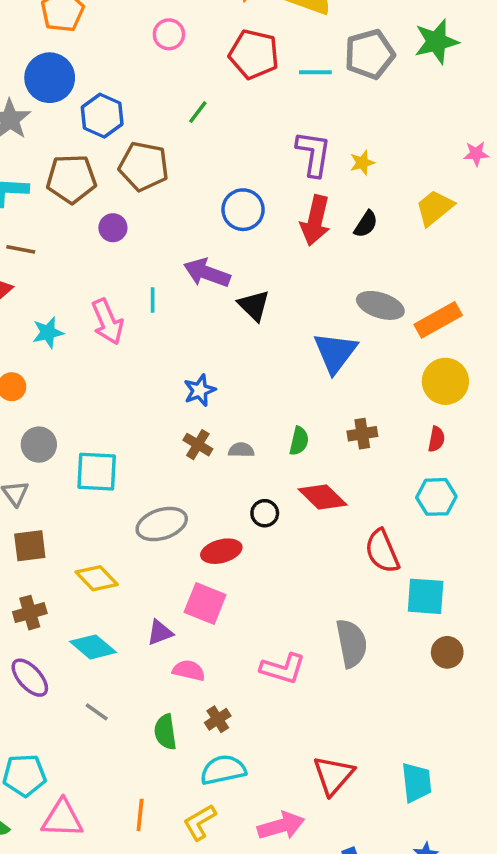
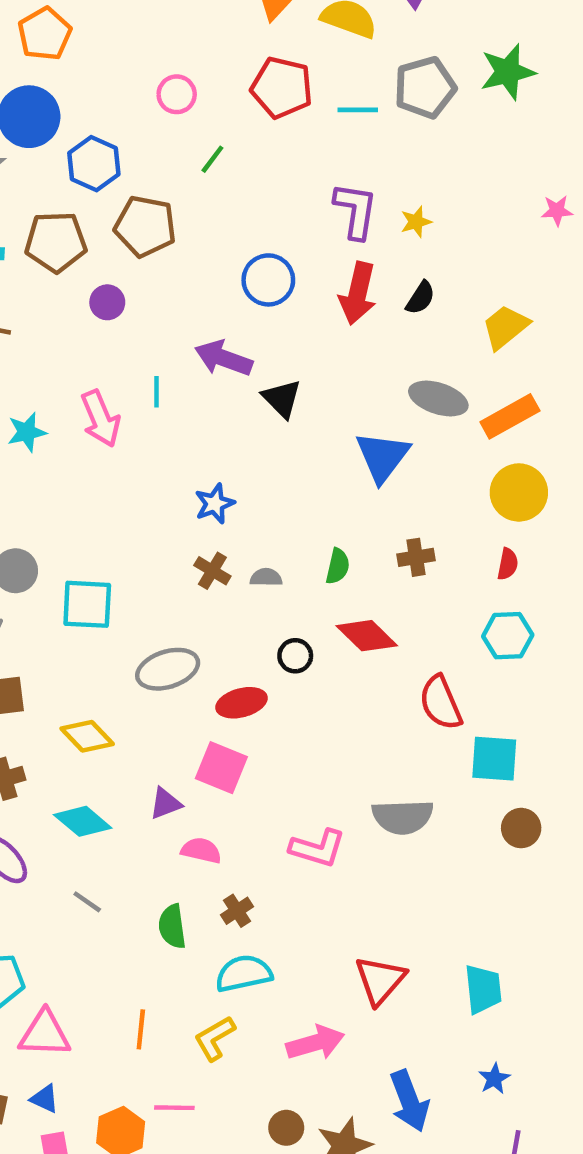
pink circle: (169, 34) -> (177, 94), moved
yellow trapezoid: (435, 208) -> (505, 327), moved
gray semicircle: (351, 643) -> (403, 817), turned 99

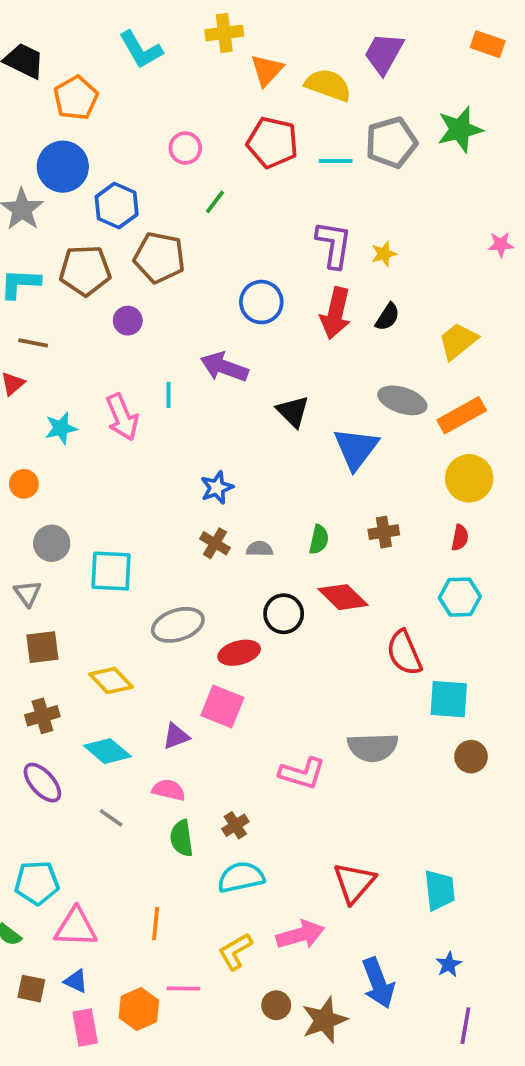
black triangle: (282, 399) -> (293, 412), moved
black circle: (295, 656) -> (284, 614), size x1.4
pink semicircle: (201, 850) -> (169, 790), moved
yellow L-shape: (215, 1038) -> (235, 951), moved

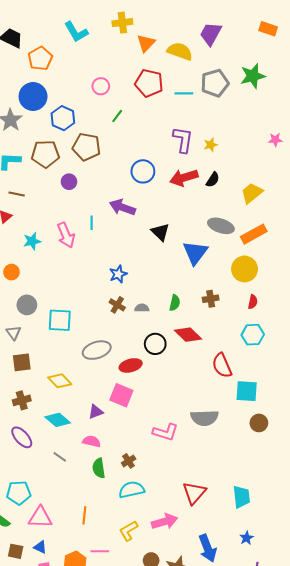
red arrow: (336, 313) -> (184, 178), turned 60
yellow circle: (469, 478) -> (245, 269), moved

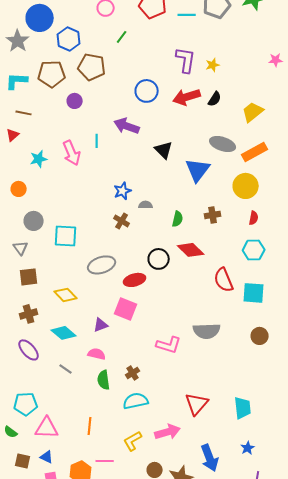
gray semicircle: (142, 308) -> (146, 205), moved
cyan square: (247, 391) -> (254, 293), moved

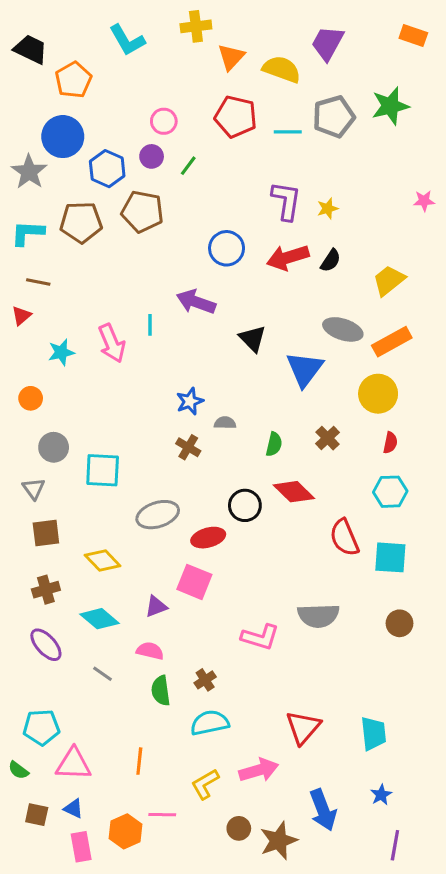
purple circle: (75, 101) -> (152, 156), moved
brown cross: (213, 215) -> (328, 438), turned -35

